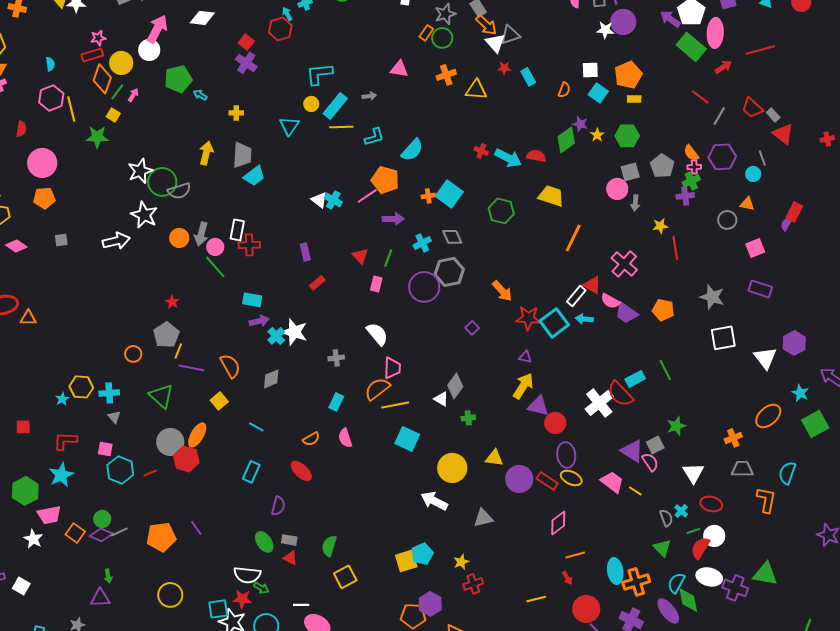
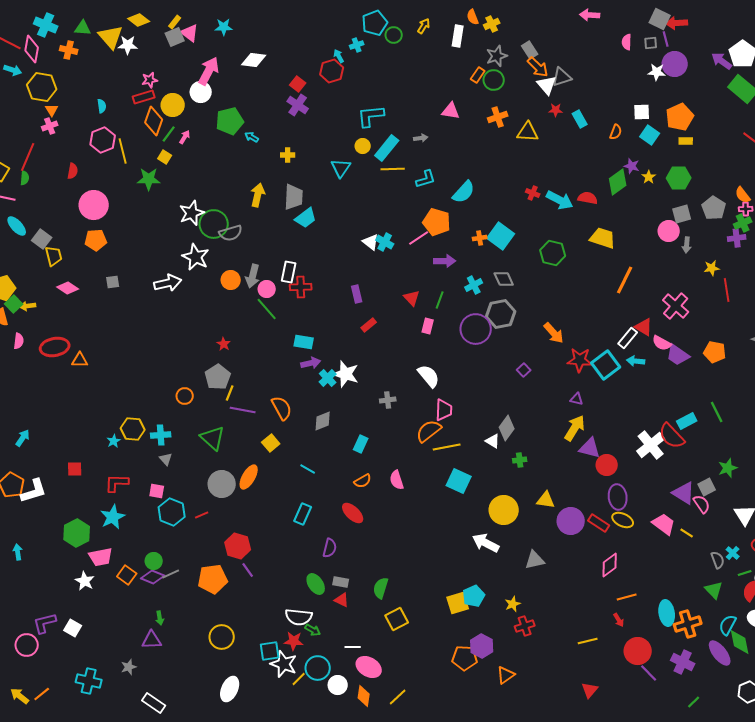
cyan rectangle: (336, 402) -> (361, 444), moved
red hexagon: (186, 459) -> (238, 546), moved

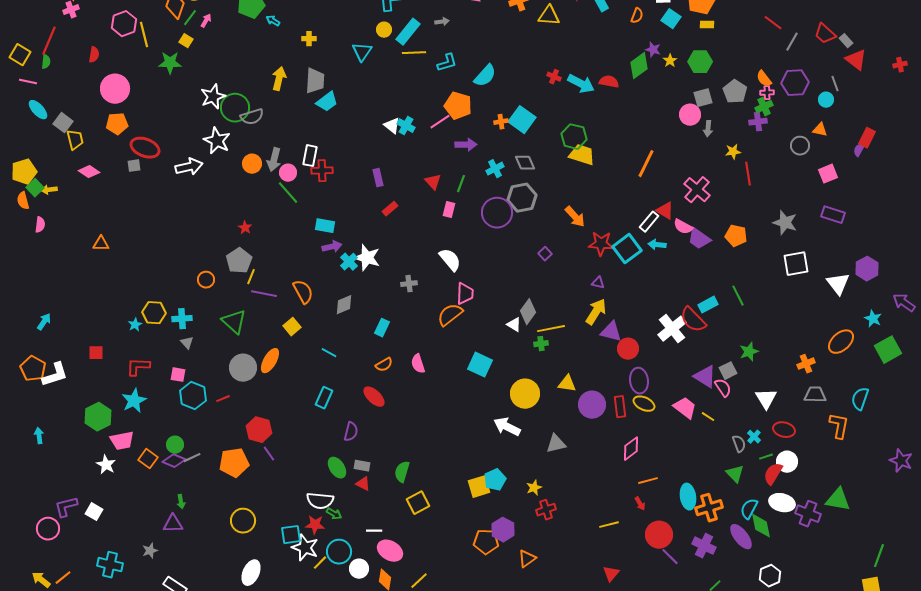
yellow trapezoid: (603, 238) -> (582, 155), moved
red ellipse: (55, 347) -> (145, 148), moved, turned 32
yellow line: (447, 447) -> (551, 329), moved
red rectangle: (599, 523) -> (620, 407), turned 50

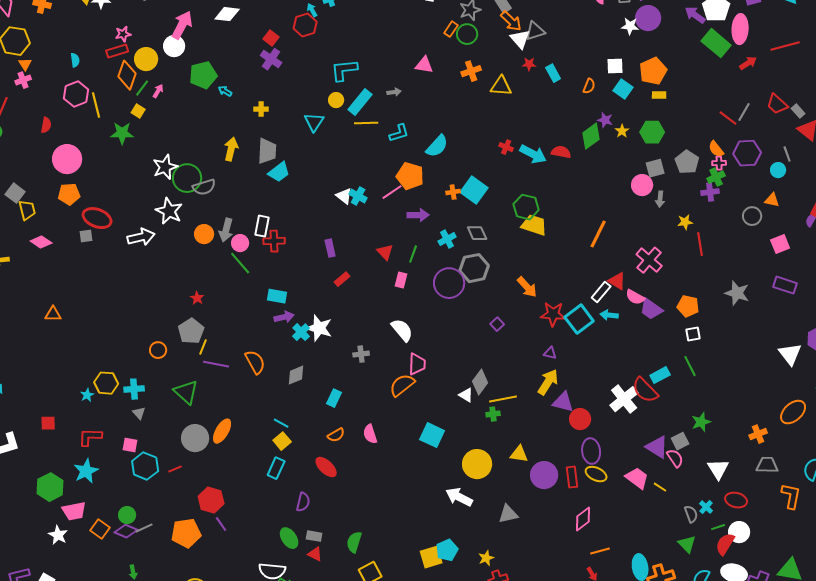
red line: (773, 23) -> (728, 118), moved
white square: (796, 264) -> (693, 334), moved, size x0.6
yellow square: (292, 327) -> (282, 441), moved

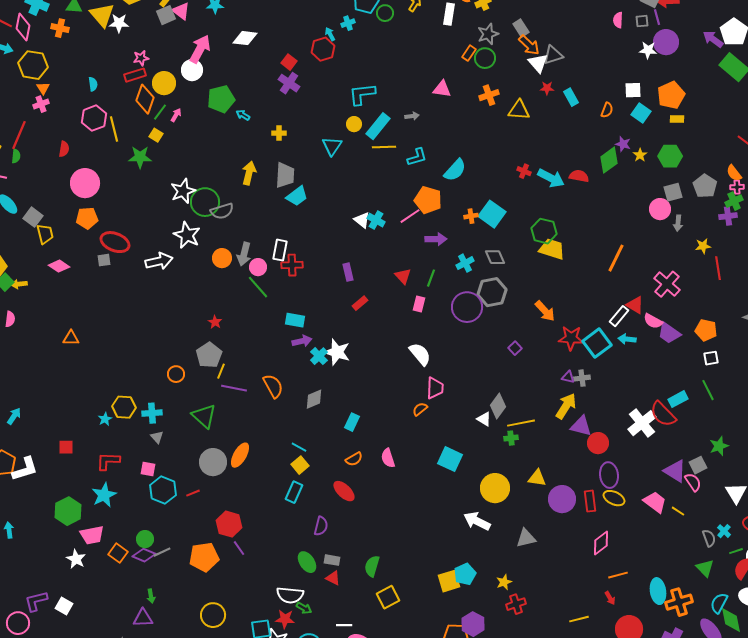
gray cross: (361, 354) -> (582, 378), moved
orange semicircle: (402, 385) -> (420, 409), size x0.6

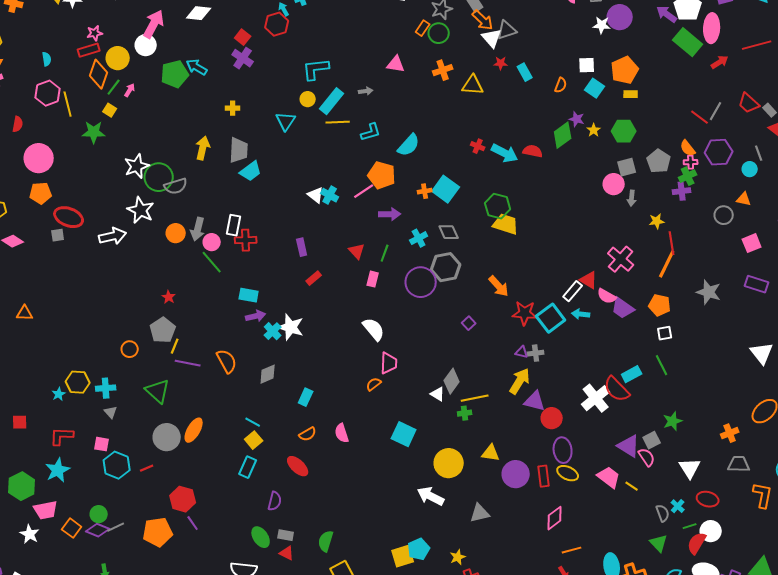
cyan arrow: (243, 115) -> (197, 67), moved, size x1.5
orange line: (616, 258) -> (667, 264), moved

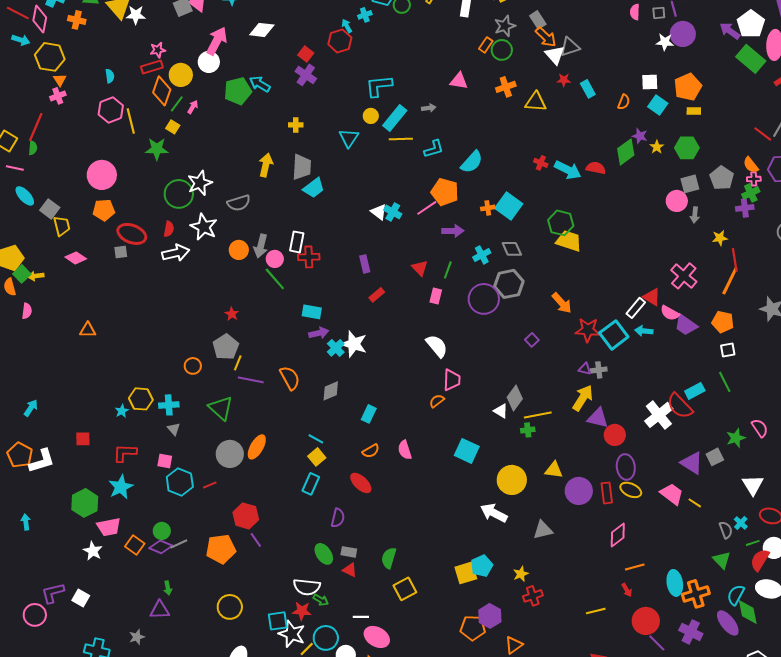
red semicircle: (18, 124) -> (169, 229), moved
green circle: (159, 177) -> (179, 194), moved
pink semicircle: (647, 457) -> (760, 428), moved

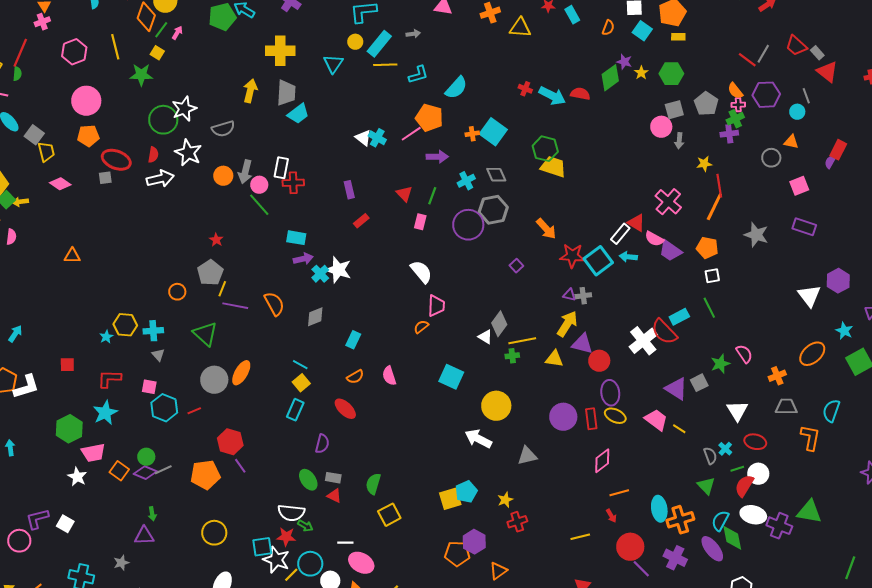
pink hexagon: (111, 110) -> (74, 52), moved
yellow cross: (296, 125) -> (280, 51), size x2.0
yellow triangle: (554, 470) -> (554, 359), moved

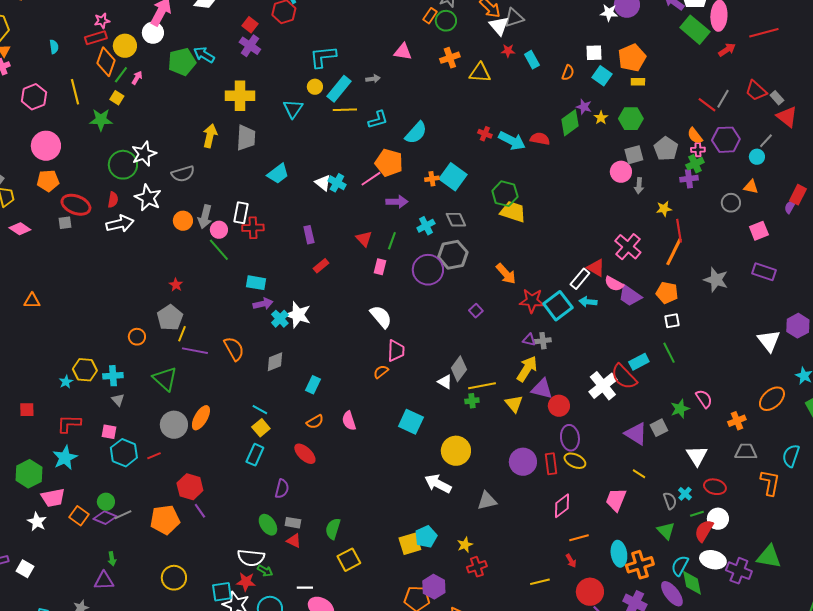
gray line: (806, 96) -> (766, 141), turned 63
cyan trapezoid: (298, 114) -> (278, 174), moved
yellow triangle: (554, 359) -> (514, 404), turned 42
pink trapezoid: (656, 420) -> (616, 500), moved, turned -105

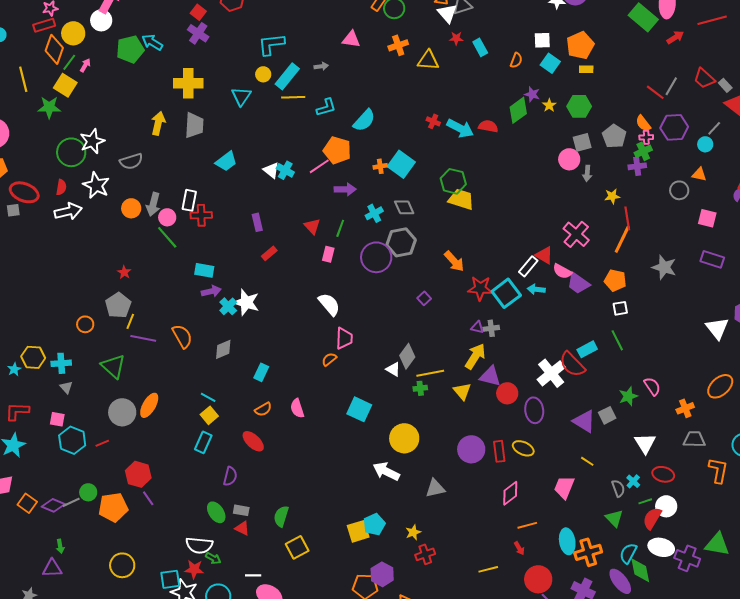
yellow square: (117, 98) -> (65, 85), size x1.6
pink square: (759, 231) -> (707, 218), turned 36
purple ellipse: (570, 438) -> (534, 410), moved
green circle: (106, 502) -> (88, 492), moved

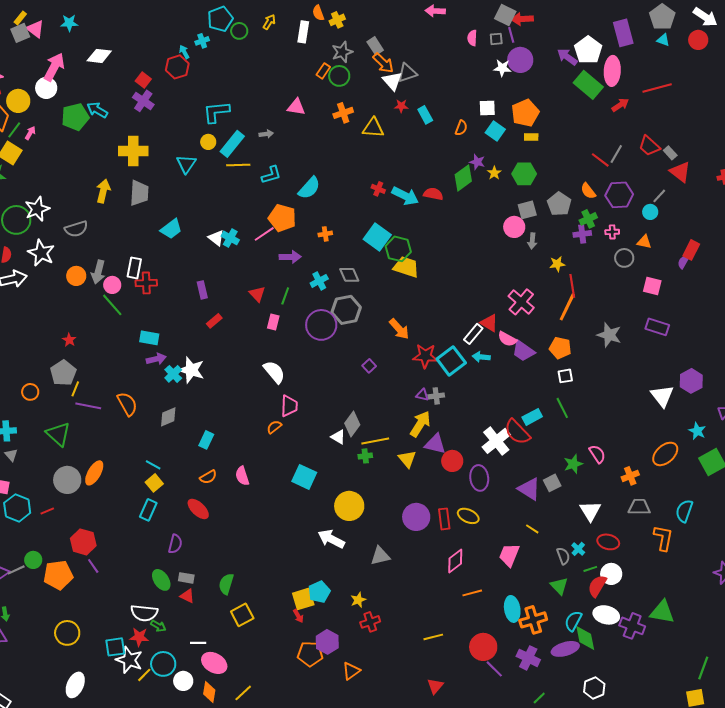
pink cross: (646, 137) -> (612, 232), moved
cyan square: (401, 164) -> (377, 237), moved
red arrow: (519, 548) -> (298, 616), moved
purple ellipse: (620, 581) -> (565, 649), turned -68

